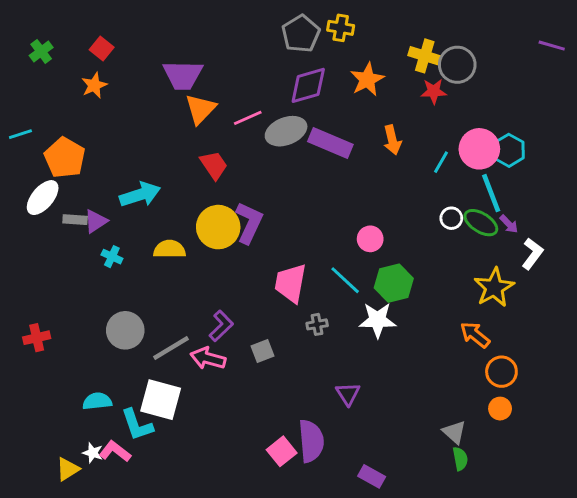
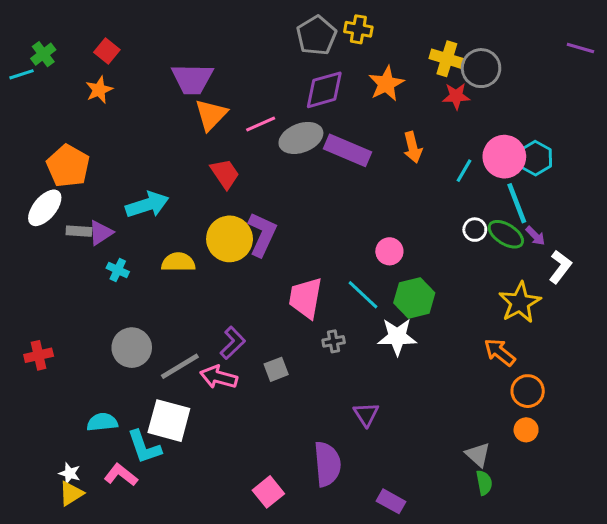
cyan line: (20, 134) -> (21, 74), moved
pink square: (282, 451) -> (268, 492), moved
white star: (93, 453) -> (70, 473), moved

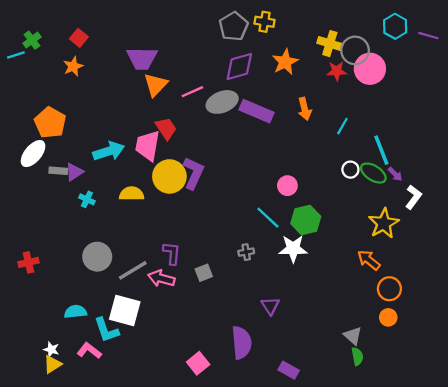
pink circle: (504, 157) -> (370, 69), moved
cyan hexagon: (535, 158) -> (395, 26), moved
pink trapezoid: (306, 298) -> (148, 146), moved
purple L-shape: (233, 343) -> (172, 253), turned -40

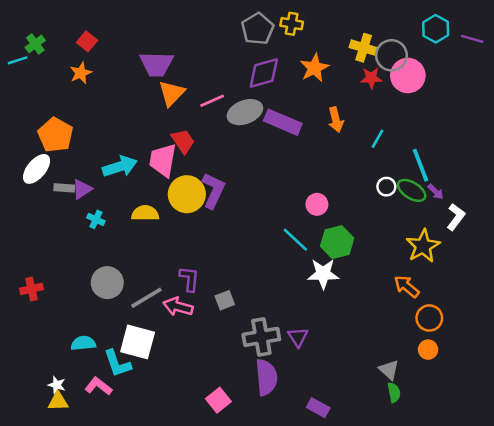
gray cross: (246, 252) -> (261, 337), moved, size x2.0
yellow triangle: (53, 364) -> (58, 401), turned 30

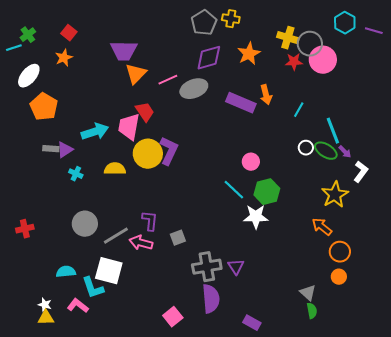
purple rectangle: (283, 122) -> (241, 103), moved
white ellipse: (37, 169) -> (29, 76), moved

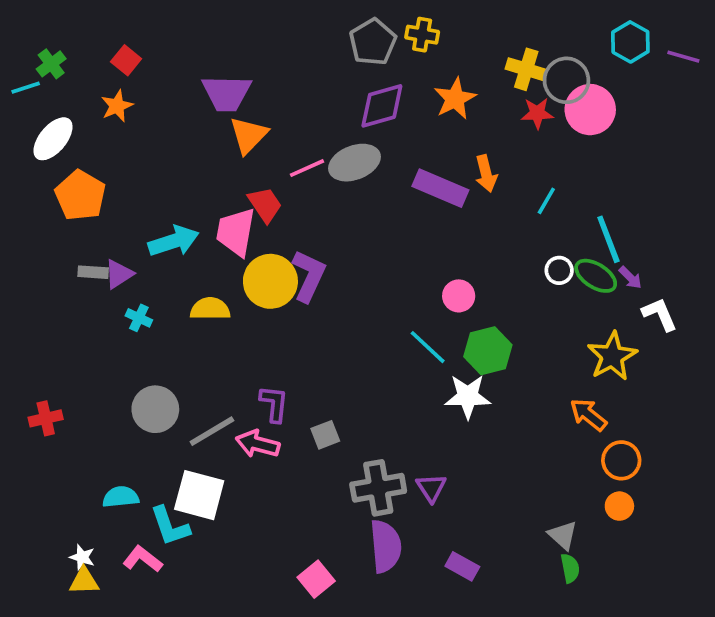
pink line: (168, 80) -> (307, 168), moved
white L-shape: (361, 172) -> (660, 314), turned -60
purple rectangle: (252, 323) -> (462, 566), moved

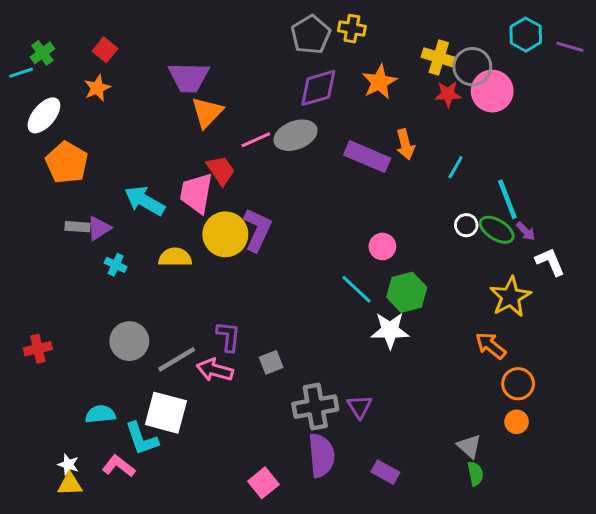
cyan arrow: (174, 241) -> (145, 201), turned -132

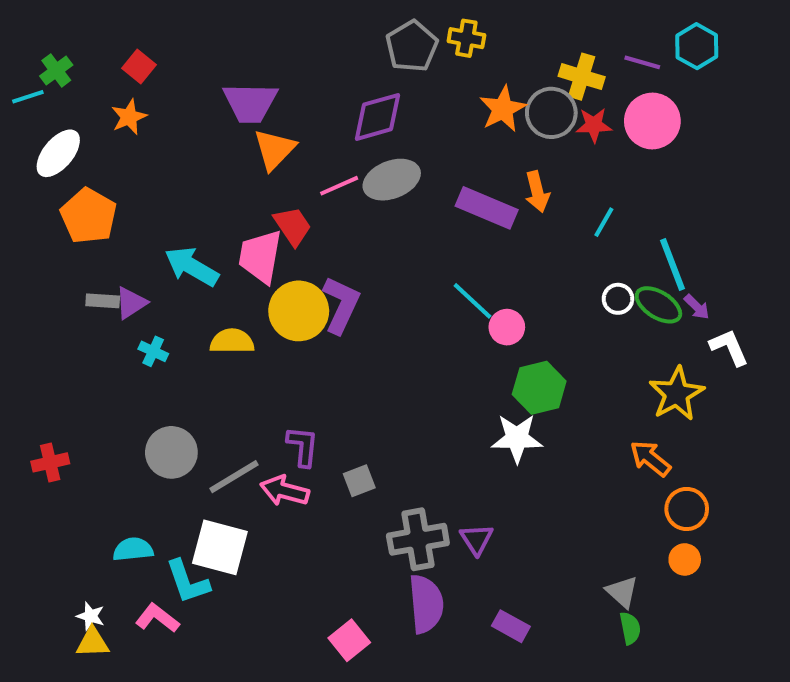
purple line: (570, 47) -> (642, 62), moved
gray circle: (472, 67) -> (551, 113), moved
purple diamond: (318, 88) -> (378, 117), moved
cyan line: (356, 289) -> (472, 301), moved

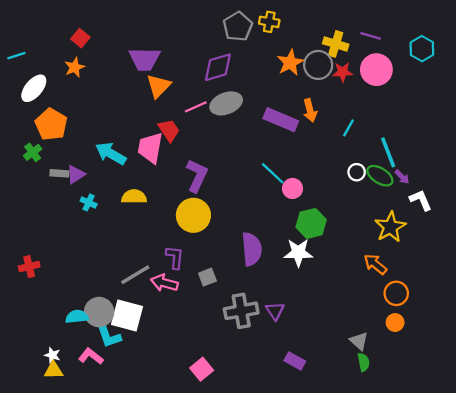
cyan hexagon: (697, 46) -> (422, 49), moved
green cross: (56, 70) -> (33, 152), moved
yellow circle: (299, 311) -> (193, 215), moved
gray circle: (171, 452) -> (99, 312), moved
purple semicircle: (426, 604) -> (252, 249), moved

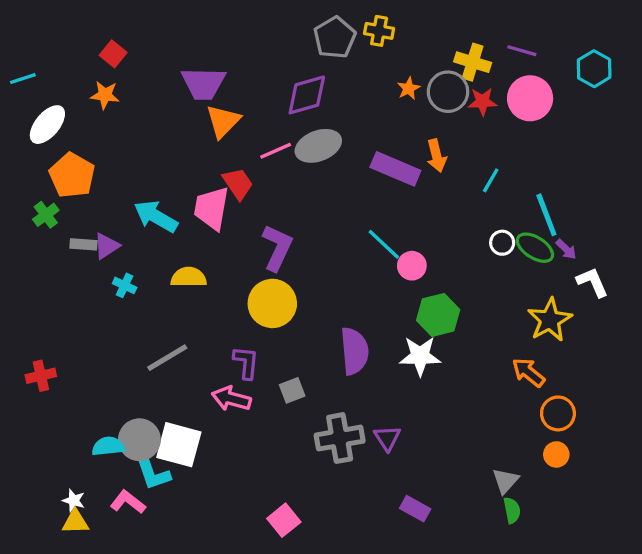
orange star: (290, 63) -> (409, 88), size x0.6
orange star: (75, 67) -> (105, 95), turned 30
gray line: (135, 275) -> (167, 358), moved
gray triangle: (359, 341) -> (505, 481), turned 30

